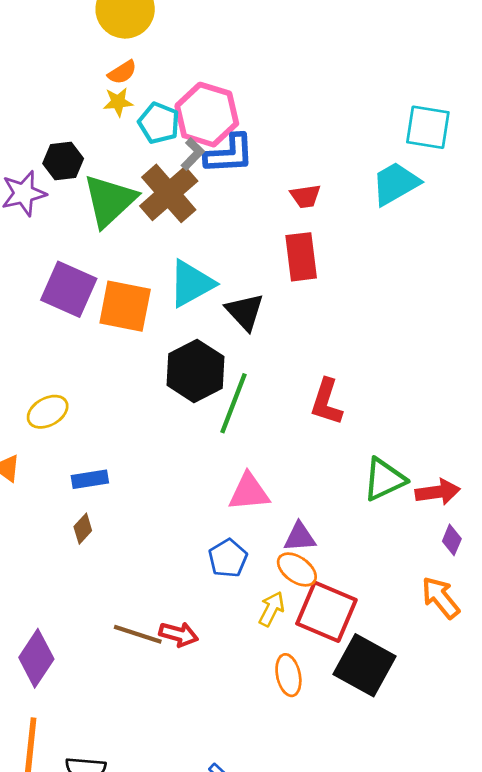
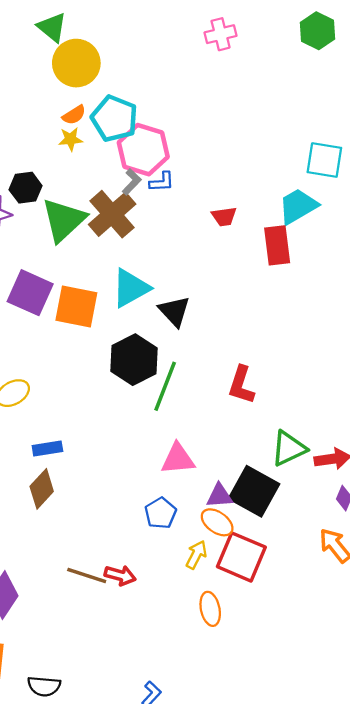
cyan pentagon: (159, 123) -> (114, 118), moved, size x1.4
blue L-shape: (229, 154) -> (162, 182), size x0.6
red rectangle: (301, 257) -> (277, 245), moved
brown diamond: (83, 529) -> (42, 489), size x1.6
black square: (365, 665) -> (254, 491), moved

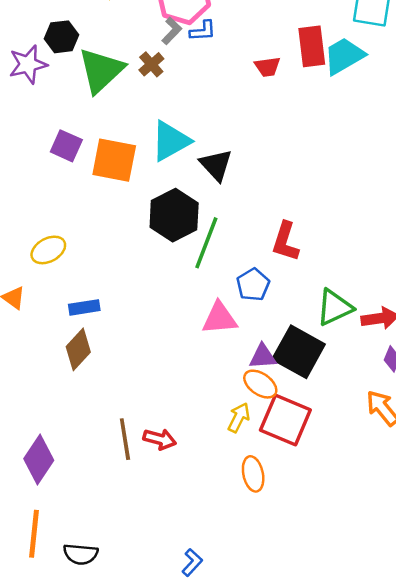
brown cross: (112, 214) -> (151, 64), size x0.5
red rectangle: (277, 245) -> (312, 46), moved
purple square: (30, 293) -> (66, 146), size x0.7
blue pentagon: (161, 513) -> (253, 285), moved
brown line: (87, 575) -> (125, 439), turned 63

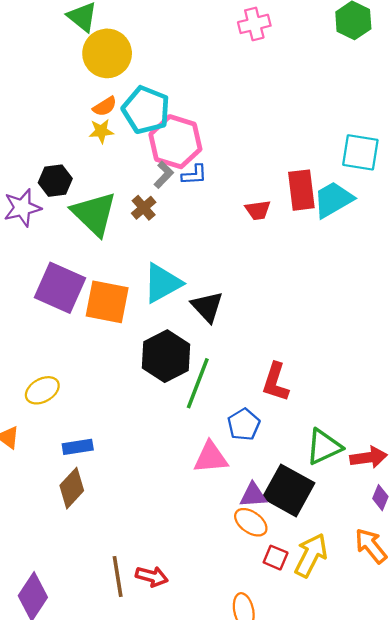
green triangle: (101, 70) -> (94, 214), turned -33
purple square: (66, 146) -> (60, 288), size x1.6
yellow arrow: (239, 418) -> (311, 555), moved, size x1.5
red square: (285, 420) -> (276, 558), size x0.5

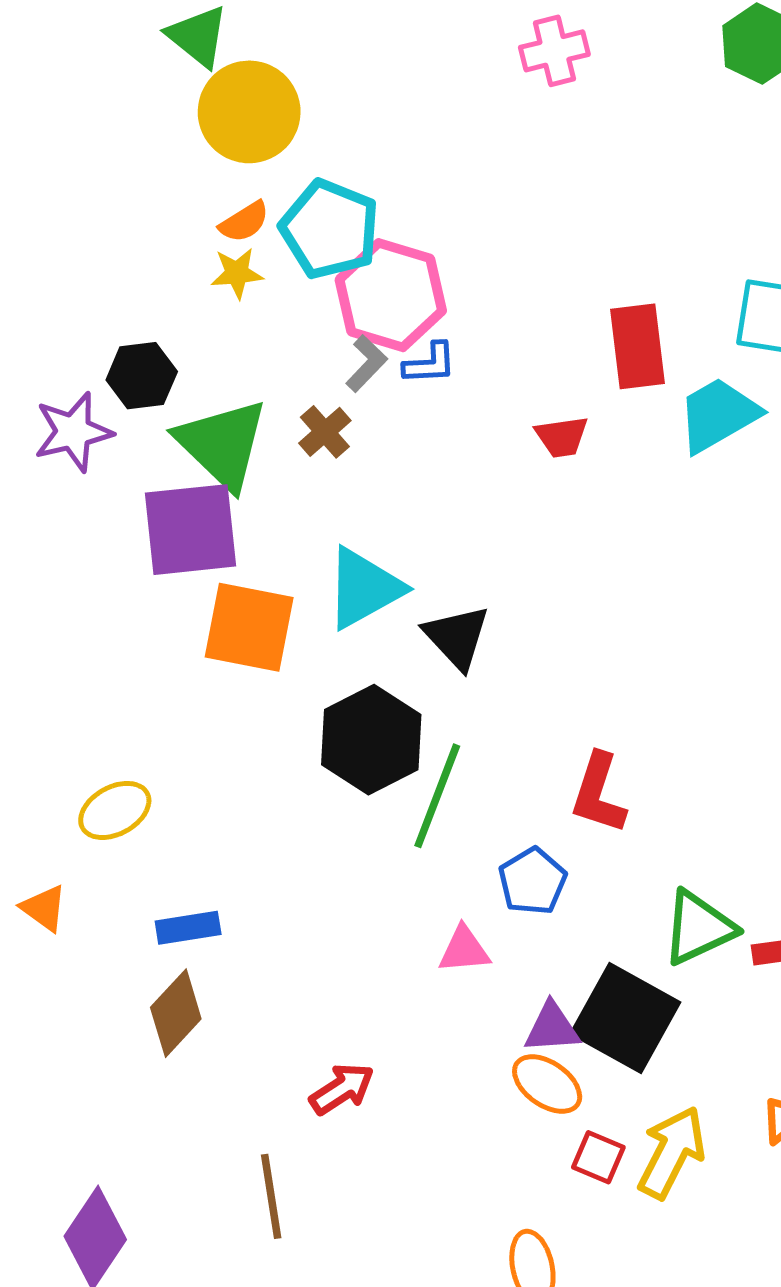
red rectangle: (301, 190) -> (637, 346), moved
purple square: (60, 288) -> (191, 530), moved, turned -30
pink triangle: (211, 457) -> (464, 950), size x0.7
red arrow: (152, 576) -> (342, 1089), moved, turned -48

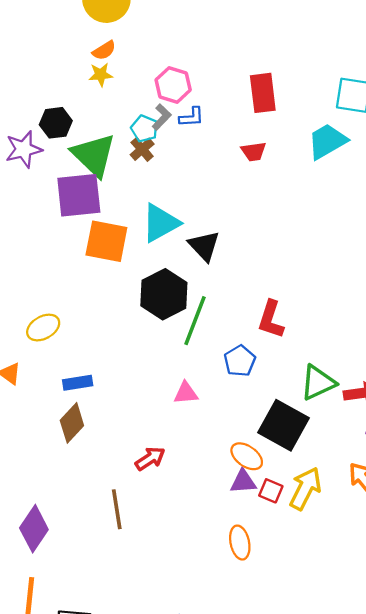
cyan pentagon: (330, 229) -> (144, 129), moved, size x0.6
pink hexagon: (391, 295) -> (173, 85), size x0.7
red rectangle: (637, 346) -> (263, 93), moved
pink triangle: (464, 950) -> (186, 393), moved
purple triangle: (552, 1028) -> (243, 482), moved

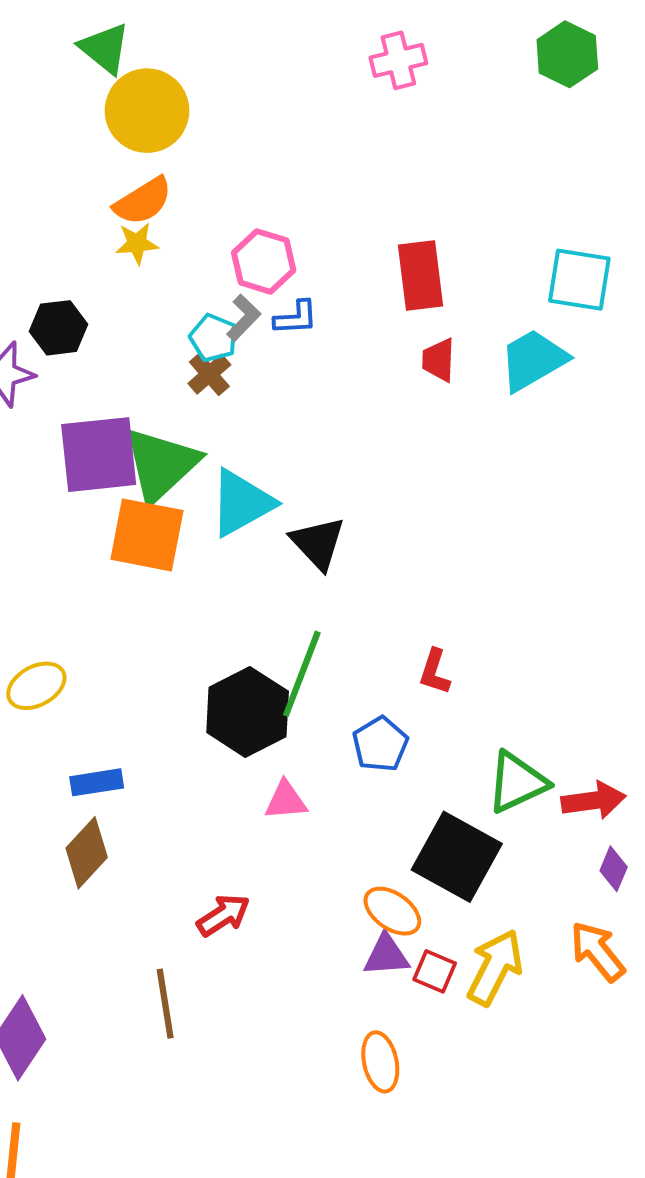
orange semicircle: (104, 50) -> (143, 201), size x1.4
red trapezoid: (254, 152) -> (439, 360), moved, turned 100
green triangle: (94, 155) -> (161, 465), moved, turned 33
black hexagon: (164, 294) -> (248, 712), moved
red L-shape: (271, 319) -> (435, 672), size x0.7

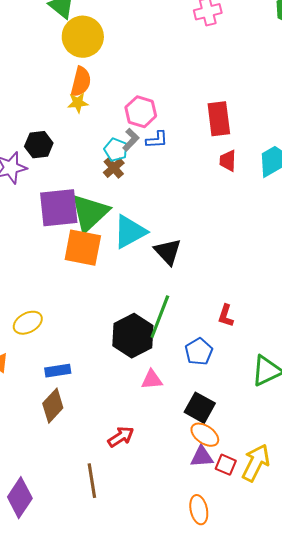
orange semicircle: (143, 201) -> (81, 82), turned -44
black square: (457, 857) -> (200, 408), moved, size x0.7

